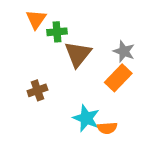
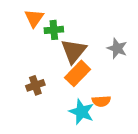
orange rectangle: (118, 78) -> (78, 73), moved
orange semicircle: (107, 128) -> (101, 101), moved

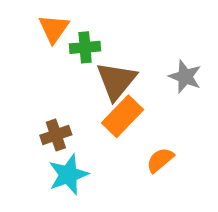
orange semicircle: (101, 101) -> (160, 160), turned 144
cyan star: (82, 112) -> (68, 175), moved, turned 30

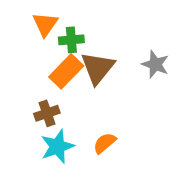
orange rectangle: (123, 116) -> (66, 71), moved
orange semicircle: (160, 160) -> (105, 143), moved

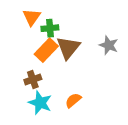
cyan star: (57, 147) -> (40, 103), turned -30

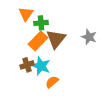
orange semicircle: (73, 100) -> (52, 82), moved
cyan star: (40, 103) -> (41, 66), moved

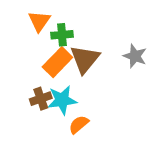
cyan star: (41, 66) -> (62, 100), turned -30

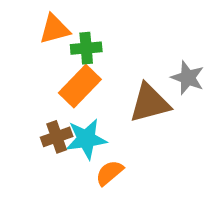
orange triangle: (39, 21) -> (55, 29), turned 40
brown triangle: (85, 59) -> (150, 103), moved, turned 36

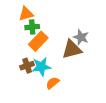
green cross: (86, 48) -> (32, 27), moved
gray star: (188, 78) -> (81, 37), moved

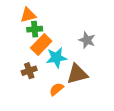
brown triangle: (72, 49) -> (77, 74), moved
cyan star: (41, 67) -> (56, 58), moved

